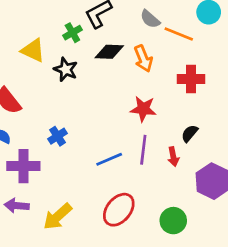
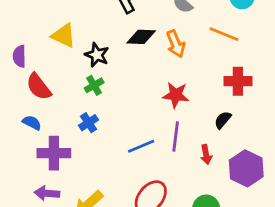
green cross: (72, 33) -> (94, 85), moved
orange line: (179, 34) -> (224, 34), moved
red cross: (191, 79) -> (238, 81), moved
red arrow: (173, 157) -> (206, 155), moved

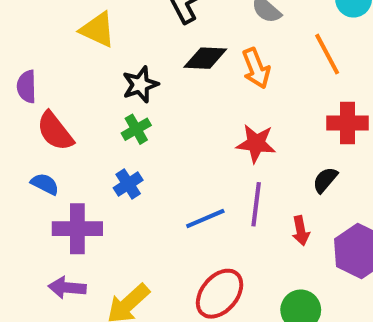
orange line: (224, 34) -> (327, 54), turned 40
yellow triangle: (64, 36) -> (98, 30), moved
black star: (97, 55) -> (140, 85), turned 30

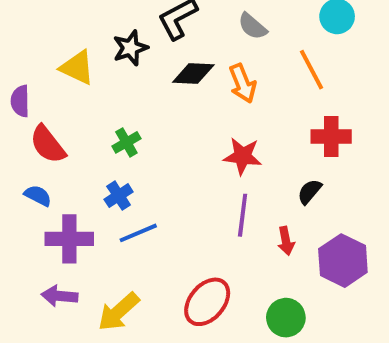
yellow triangle: (98, 30) -> (77, 68), moved
black star: (140, 85) -> (130, 48), moved
blue line: (205, 219) -> (138, 233), moved

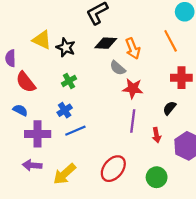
gray semicircle: (252, 26) -> (118, 68), moved
black star: (130, 48) -> (66, 47), moved, turned -30

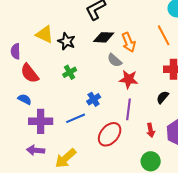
blue cross: (65, 110) -> (94, 99), moved
red arrow: (157, 135) -> (151, 130), moved
red ellipse: (113, 169) -> (110, 134), moved

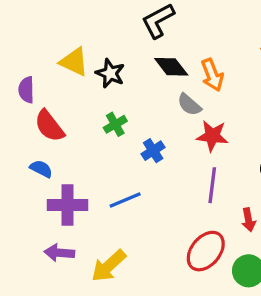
black diamond: (104, 37) -> (171, 67), turned 50
blue cross: (94, 99) -> (153, 151), moved
red ellipse: (110, 134) -> (206, 251), moved

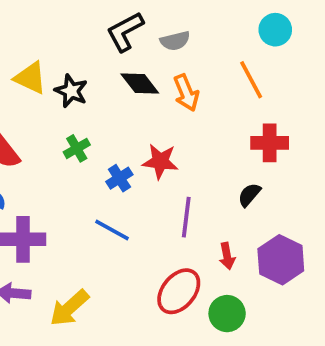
gray semicircle: (189, 105) -> (175, 41), moved, turned -55
red star: (212, 136) -> (160, 161), moved
blue line: (125, 200) -> (112, 230), moved, turned 52

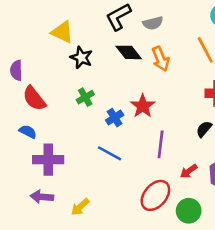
yellow triangle: (30, 78) -> (62, 32), moved
red star: (160, 161) -> (143, 106), turned 30
red arrow: (227, 256) -> (189, 171), turned 66
yellow arrow: (69, 308) -> (80, 207), size x0.7

